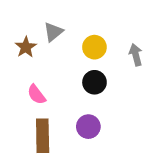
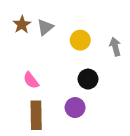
brown star: (26, 47) -> (22, 25), moved
black circle: (94, 82) -> (88, 79), moved

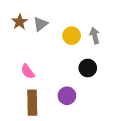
gray arrow: (115, 47) -> (95, 36), moved
black circle: (88, 79) -> (88, 68), moved

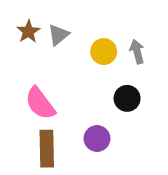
pink semicircle: (28, 71) -> (40, 103), size x1.5

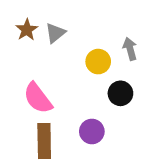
yellow circle: (104, 52) -> (98, 62), moved

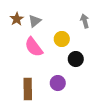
gray arrow: (130, 49) -> (85, 21), moved
pink semicircle: (38, 98) -> (34, 47), moved

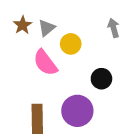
yellow circle: (62, 39) -> (71, 44), moved
purple circle: (58, 83) -> (77, 111), size x1.5

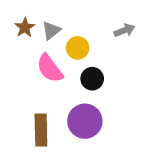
gray arrow: (114, 28) -> (124, 30), turned 84
black circle: (101, 79) -> (92, 79), moved

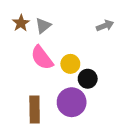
yellow circle: (78, 48) -> (70, 64), moved
black circle: (92, 79) -> (88, 79), moved

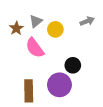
brown star: (21, 23) -> (16, 28), moved
yellow circle: (70, 64) -> (55, 29), moved

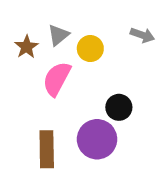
gray arrow: (87, 21) -> (142, 35), turned 40
pink semicircle: (35, 48) -> (57, 79), turned 65

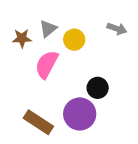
brown star: (26, 47) -> (22, 38), turned 30
brown rectangle: (47, 149) -> (38, 122), turned -56

